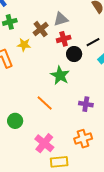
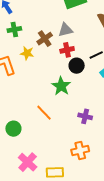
pink cross: (44, 143) -> (28, 162), moved

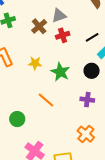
yellow star: (27, 53) -> (35, 63), moved
black circle: (77, 66) -> (92, 71), moved
orange cross: (80, 151) -> (86, 134), turned -30

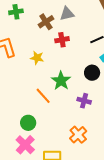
red cross: (63, 35) -> (62, 40), moved
green star: (60, 72) -> (61, 81), moved
green circle: (17, 119) -> (28, 123), moved

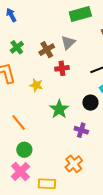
green cross: (16, 12) -> (17, 47), moved, turned -32
gray triangle: (67, 14) -> (68, 43), turned -35
orange line: (43, 96) -> (19, 122), moved

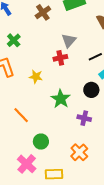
gray triangle: (68, 43) -> (69, 41), moved
brown cross: (47, 50) -> (43, 12), moved
green circle: (24, 150) -> (41, 142), moved

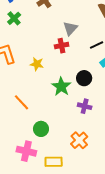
green cross: (14, 40) -> (14, 18), moved
black circle: (91, 90) -> (84, 78), moved
pink cross: (27, 164) -> (26, 151), turned -30

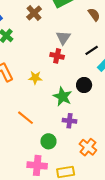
red cross: (62, 46) -> (57, 56), turned 32
purple cross: (85, 106) -> (70, 121), moved

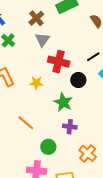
gray triangle: (63, 38) -> (42, 40), moved
red cross: (57, 56) -> (59, 62), size x1.5
black circle: (84, 85) -> (78, 80), moved

